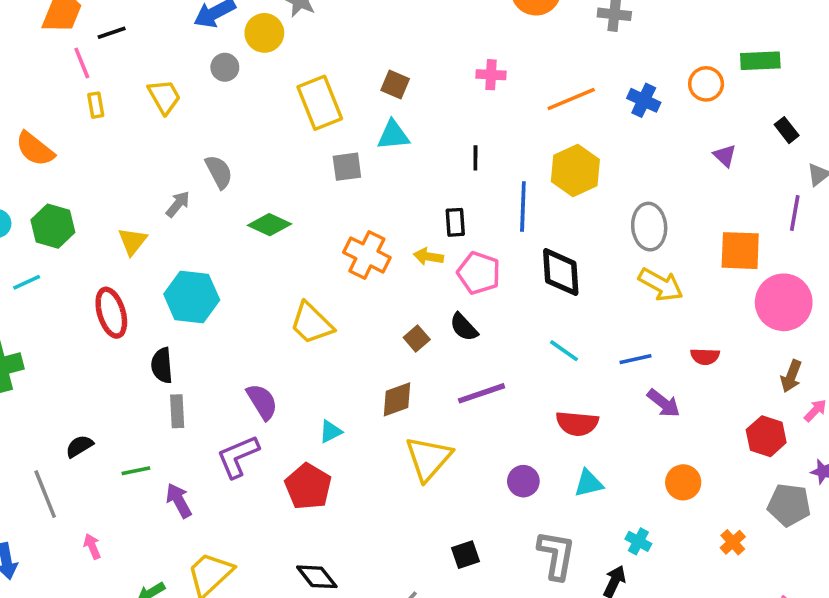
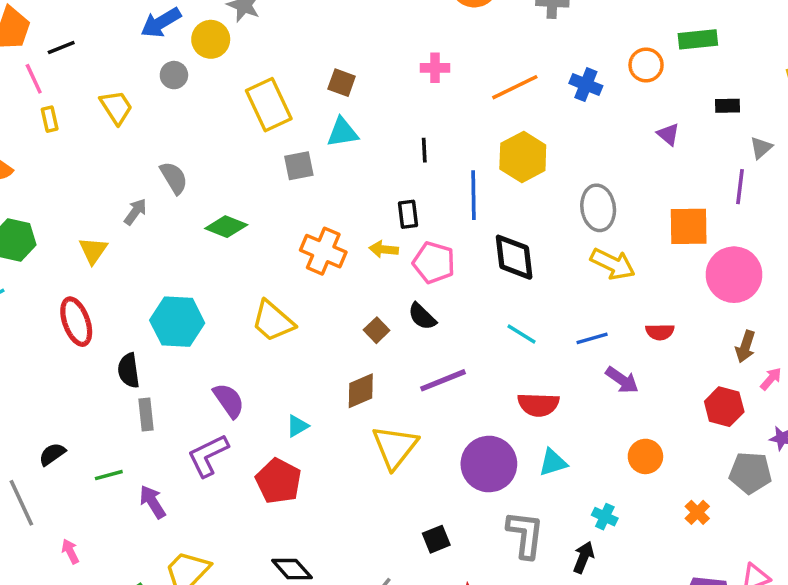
black rectangle: (787, 130) -> (728, 106), turned -50
cyan hexagon: (192, 297) -> (177, 322), moved
purple circle: (523, 481) -> (489, 464), size x1.8

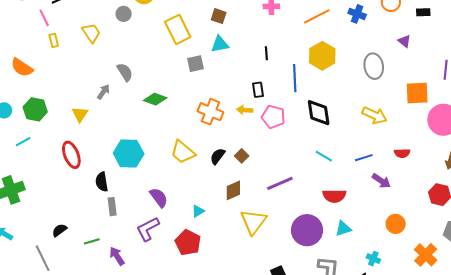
black rectangle: (728, 106) -> (423, 12), moved
gray ellipse: (598, 208) -> (374, 66), moved
black semicircle: (422, 316) -> (218, 156), moved, turned 84
orange cross: (697, 512) -> (426, 255), size x1.6

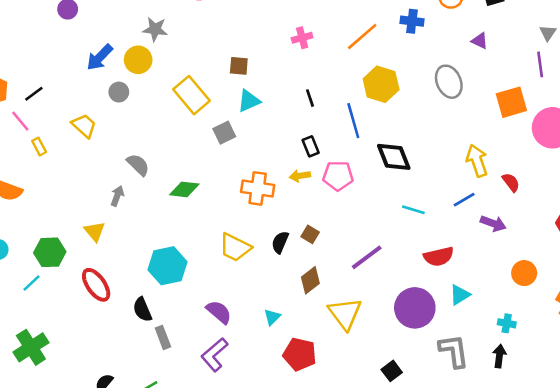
green hexagon: (35, 109) -> (50, 252), moved
yellow arrow: (375, 115) -> (477, 161), moved, turned -120
red semicircle: (402, 153) -> (511, 182), turned -112
red pentagon: (188, 243) -> (300, 354), moved

